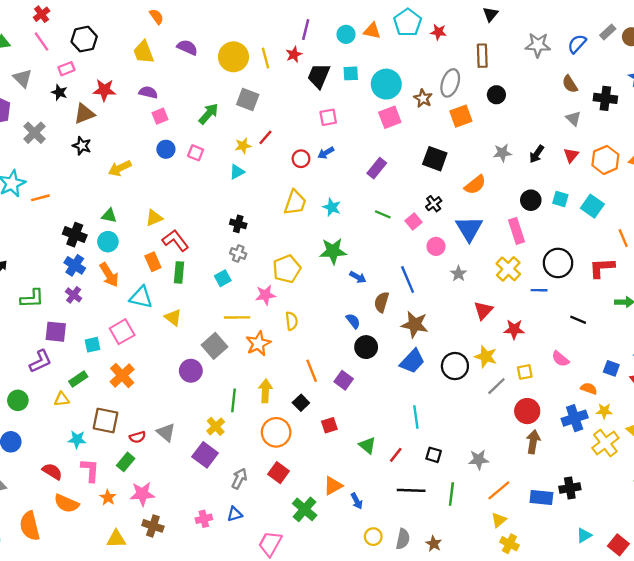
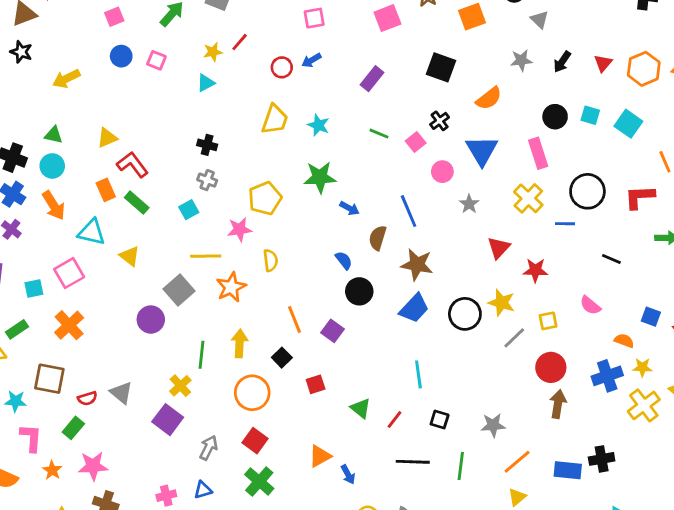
gray triangle: (573, 118) -> (540, 19), moved
green rectangle: (179, 272) -> (137, 203), turned -54
green cross: (305, 509) -> (259, 482), moved

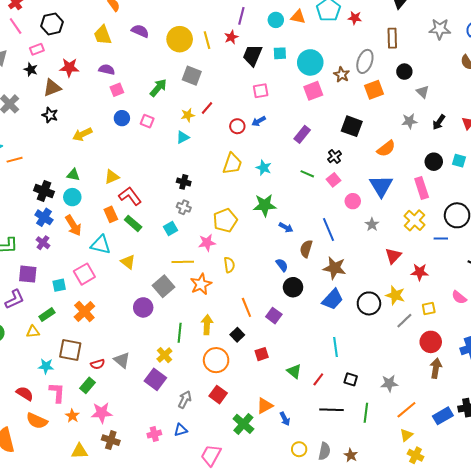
black cross: (440, 121) -> (335, 157), moved
blue rectangle: (568, 470) -> (443, 416), turned -36
green cross: (259, 482) -> (243, 424), moved

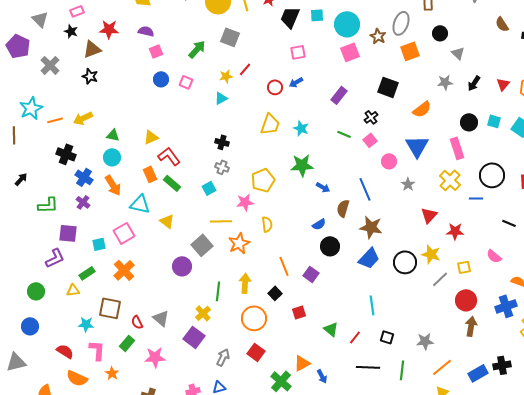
yellow arrow: (82, 134) -> (83, 118), moved
black cross: (44, 191) -> (66, 154), moved
blue semicircle: (282, 265) -> (319, 224), turned 96
red semicircle: (98, 364) -> (137, 322), turned 80
pink star: (102, 413) -> (155, 357), moved

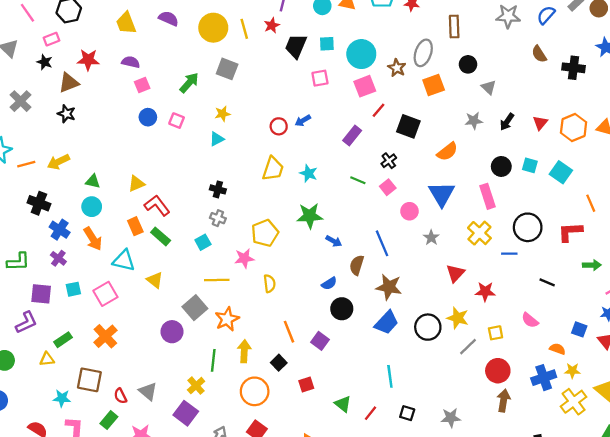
pink square: (298, 52) -> (320, 78), moved
red line: (245, 69) -> (378, 110), moved
orange star: (239, 243) -> (227, 319), moved
cyan square: (99, 244) -> (73, 289), moved

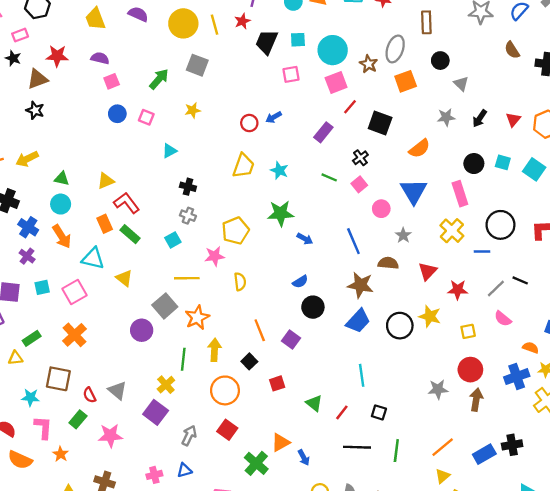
cyan triangle: (217, 139) -> (169, 151), moved
brown semicircle: (357, 265) -> (388, 263), moved, turned 78
gray line: (468, 347) -> (496, 289), moved
gray star: (451, 418) -> (438, 389), moved

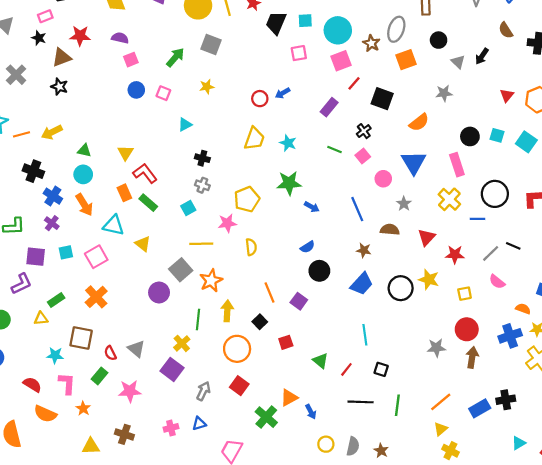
black arrow: (480, 118) -> (482, 56), moved
yellow triangle: (106, 181) -> (125, 153), turned -35
brown star: (360, 285) -> (364, 250), size x0.6

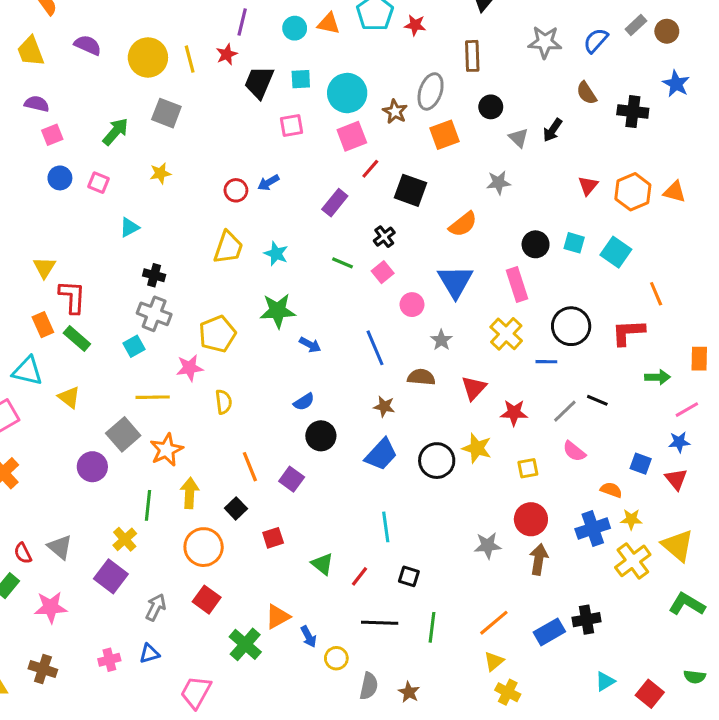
red L-shape: (145, 173) -> (72, 297), turned 40
gray cross: (202, 185) -> (154, 314), size x1.5
yellow circle: (326, 444) -> (336, 658), moved

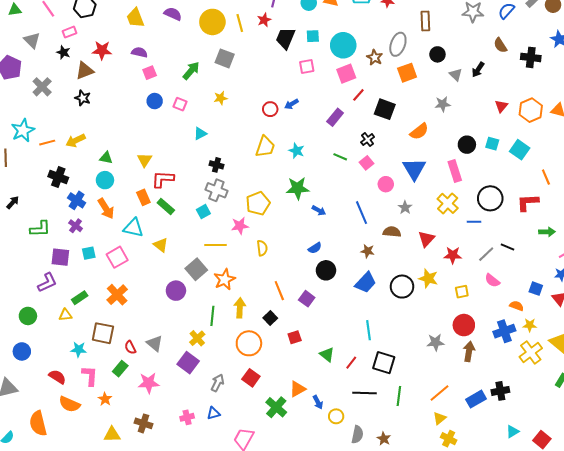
red L-shape: (72, 297) -> (163, 179), turned -90
black square: (409, 576) -> (384, 363), size x1.6

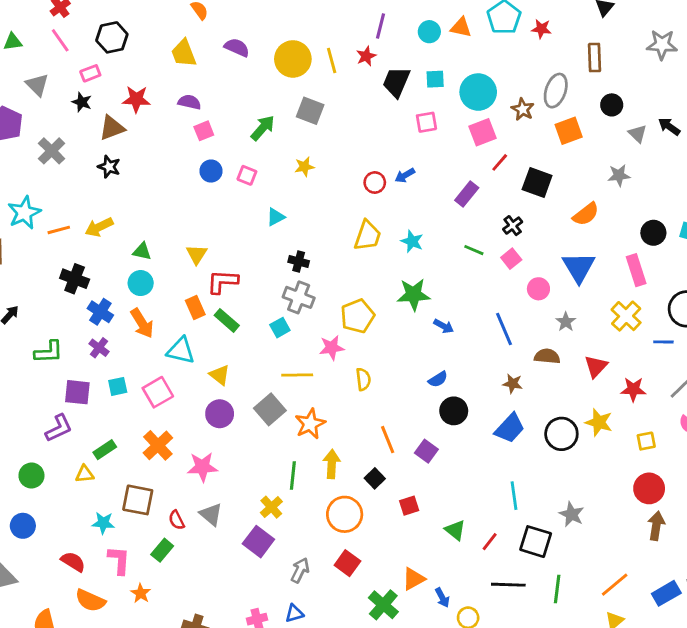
black arrow: (478, 70) -> (669, 126), turned 91
purple circle: (176, 291) -> (220, 414), moved
gray star: (435, 342) -> (572, 514), moved, turned 30
pink star: (149, 383) -> (202, 467), moved

